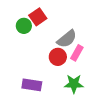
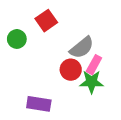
green circle: (24, 26) -> (17, 39), moved
green star: (74, 84) -> (92, 82), moved

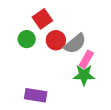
green circle: (17, 39) -> (27, 39), moved
red circle: (71, 70) -> (56, 40), moved

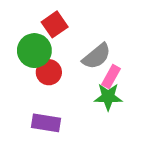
green circle: (27, 39) -> (34, 51), size x1.5
red circle: (56, 40) -> (49, 72), moved

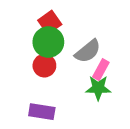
green circle: (34, 51) -> (48, 42), moved

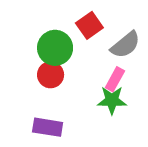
red square: (50, 22) -> (89, 25), moved
gray semicircle: (88, 51) -> (125, 45), moved

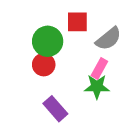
red square: (89, 25) -> (77, 22), turned 35
purple rectangle: (48, 127) -> (55, 109), moved, turned 40

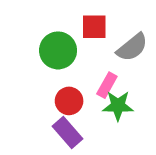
red circle: (44, 65) -> (69, 101), moved
pink rectangle: (99, 68) -> (107, 85), moved

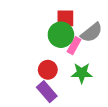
green circle: (58, 50) -> (61, 35), moved
pink rectangle: (107, 85) -> (74, 46), moved

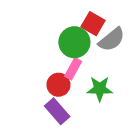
red square: (65, 18) -> (93, 24), moved, turned 30
pink rectangle: (74, 46) -> (73, 69), moved

